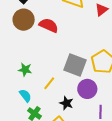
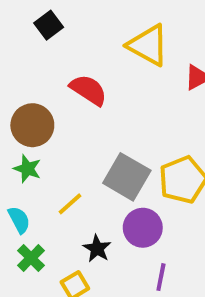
brown circle: (24, 20) -> (32, 125), moved

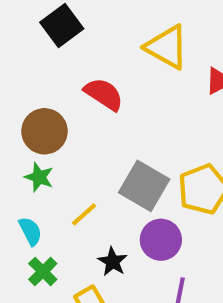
black square: (49, 25) -> (62, 26), size x1.4

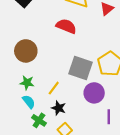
red semicircle: (104, 94) -> (66, 26), moved
green star: (39, 177) -> (27, 83), moved
black star: (113, 262) -> (59, 108), moved

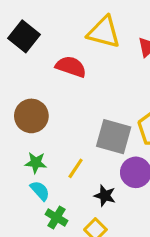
red semicircle: (66, 26) -> (71, 67), moved
black star: (59, 108) -> (105, 196), moved

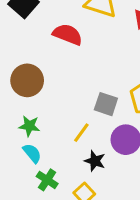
gray square: (114, 137) -> (106, 104), size x0.7
yellow line: (76, 168) -> (81, 133), moved

